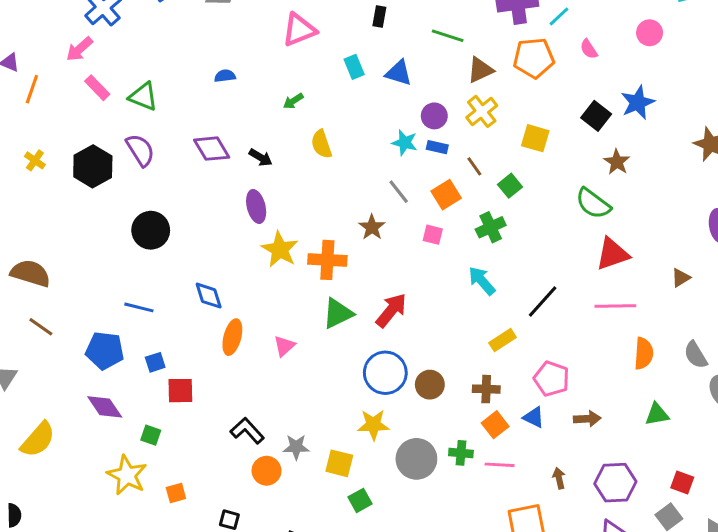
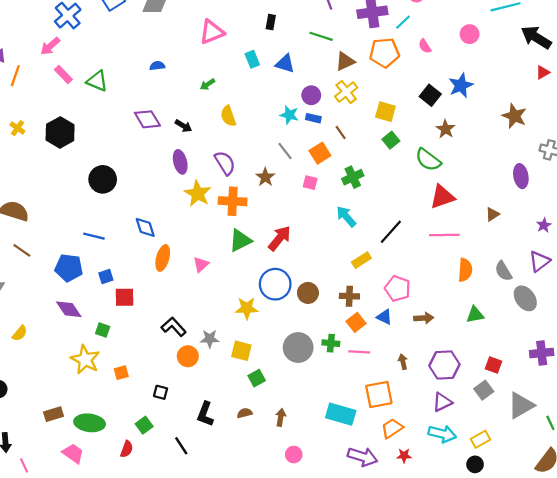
purple semicircle: (140, 150) -> (225, 163), moved
green square: (510, 186) -> (391, 140), moved
yellow star: (373, 425) -> (247, 308), moved
yellow semicircle: (38, 440) -> (20, 333), size x0.6

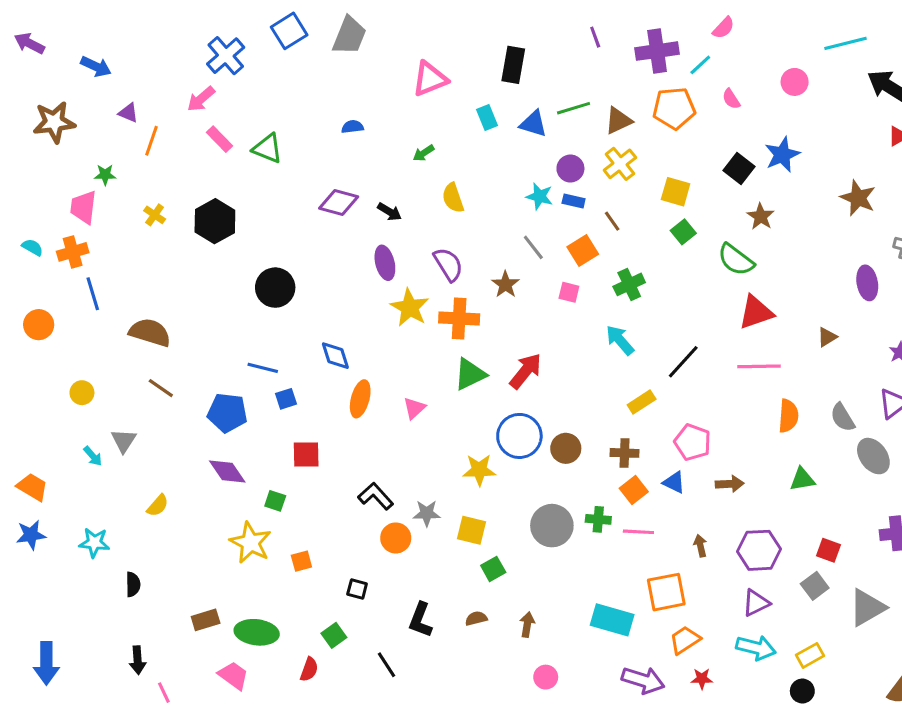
black rectangle: (271, 22) -> (513, 65), size x1.6
green line: (321, 36) -> (574, 108), moved, turned -35
purple diamond: (147, 119) -> (339, 203), turned -44
blue square: (106, 277) -> (286, 399), moved

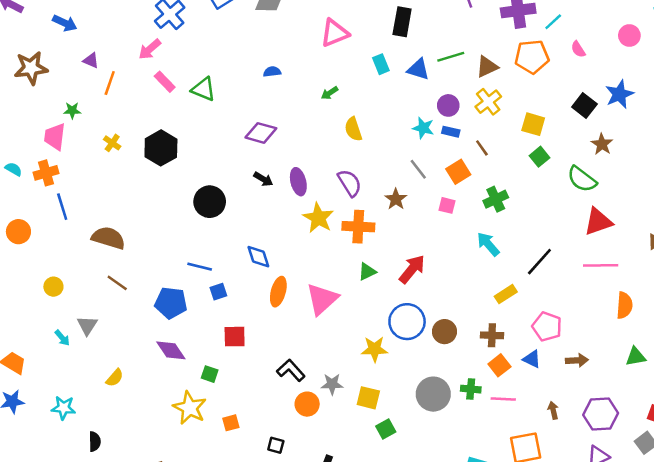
black arrow: (390, 212) -> (263, 179), moved
green triangle: (470, 374) -> (367, 272), size x0.7
pink triangle: (414, 408) -> (322, 299), size x1.8

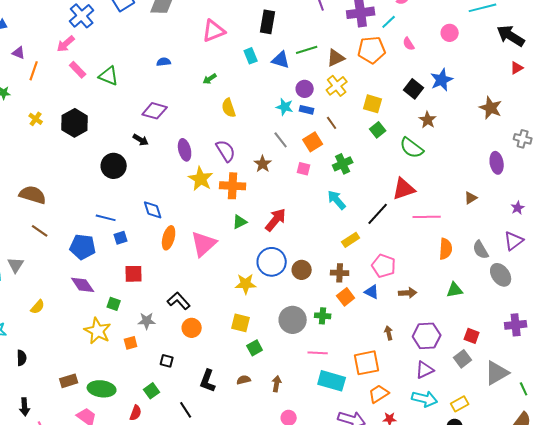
black arrow: (263, 179) -> (141, 140), moved
red triangle: (598, 222) -> (404, 189), moved
gray star: (332, 384) -> (147, 321), moved
pink line: (503, 399) -> (318, 353), moved

